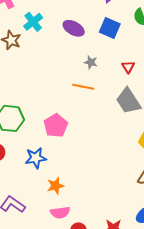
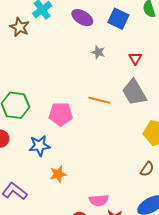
orange line: (83, 87) -> (99, 100), moved
pink pentagon: (56, 126) -> (61, 114), turned 30
pink semicircle: (60, 212) -> (99, 200), moved

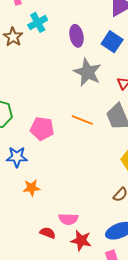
purple ellipse: (82, 18) -> (76, 36), turned 40
gray star: (98, 52) -> (88, 72), size x2.0

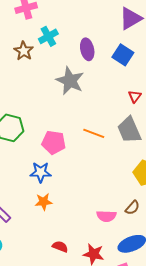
gray star: (88, 72) -> (70, 81), moved
blue star: (17, 157) -> (41, 172), moved
pink semicircle: (68, 219) -> (106, 216), moved

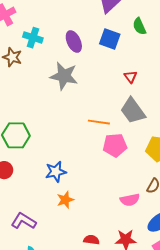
cyan cross: (48, 36) -> (33, 38), turned -30
pink pentagon: (54, 142) -> (115, 145), moved

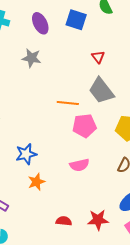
gray star: (64, 76) -> (31, 58), size x0.7
pink semicircle: (130, 200) -> (79, 165), moved

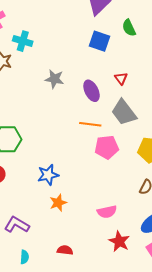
purple ellipse: (40, 23) -> (91, 91), moved
pink semicircle: (79, 165) -> (107, 212), moved
red star: (98, 220) -> (119, 241), turned 30
red semicircle: (64, 221) -> (65, 250), moved

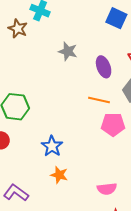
blue star: (48, 175) -> (52, 146), turned -30
orange star: (58, 203) -> (59, 175), turned 30

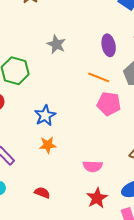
gray star: (68, 51) -> (56, 44), moved
orange star: (59, 175) -> (48, 145), turned -30

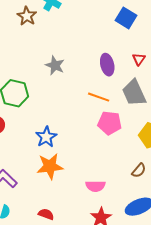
orange star: (48, 145) -> (50, 166), size x1.5

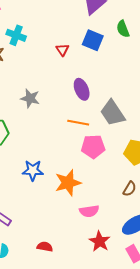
red triangle: (139, 59) -> (62, 50), moved
blue star: (46, 137) -> (33, 170), turned -30
orange star: (50, 166) -> (68, 183), moved

